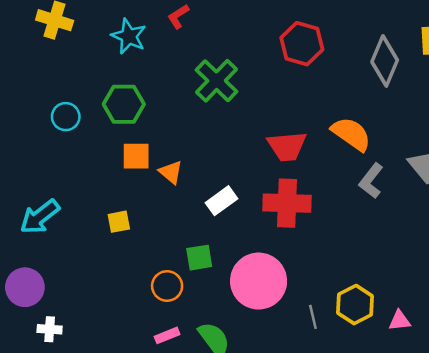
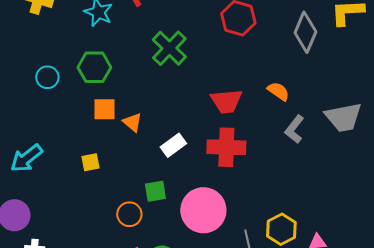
orange semicircle: (351, 134) -> (278, 91), size x0.7

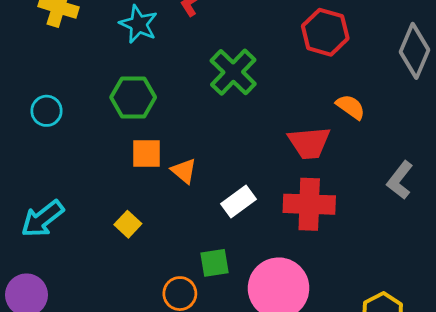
cyan circle: (47, 77) -> (46, 111), moved
orange semicircle: (278, 91) -> (351, 107), moved
yellow square: (90, 162) -> (128, 224), turned -36

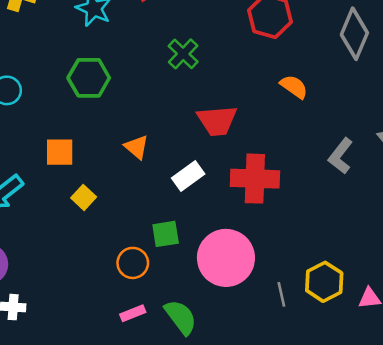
green cross: (233, 72) -> (183, 54), size x0.7
red trapezoid: (309, 143) -> (217, 121), moved
orange square: (147, 153) -> (60, 152), moved

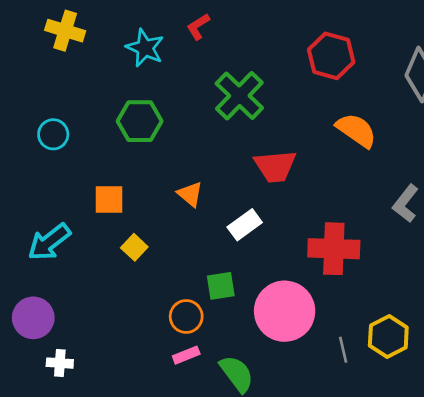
green cross: (183, 54) -> (239, 96), size x1.5
orange semicircle: (294, 87) -> (356, 130), size x1.4
red cross: (255, 179) -> (334, 249), moved
pink rectangle: (133, 313) -> (186, 355), moved

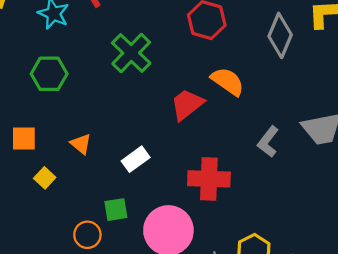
red trapezoid: (275, 166) -> (187, 104), moved, turned 147
orange triangle: (190, 194) -> (81, 144), moved

